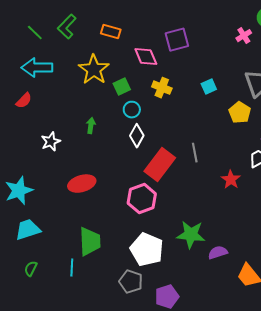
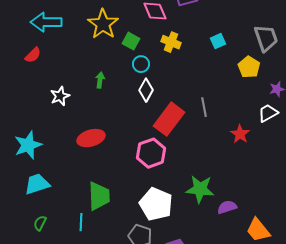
green square: (122, 87) -> (131, 41), turned -36

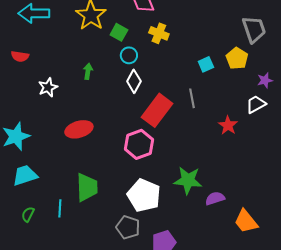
cyan square: (218, 41) -> (206, 64), moved
red semicircle: (33, 55) -> (20, 56), moved, turned 54
cyan line: (81, 222) -> (60, 208), moved

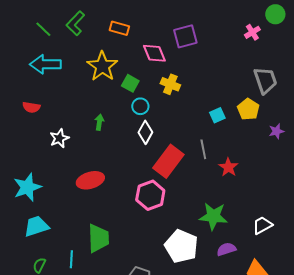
white trapezoid: (256, 104) -> (262, 225), moved
red star: (228, 125) -> (228, 167), moved
green star: (188, 180) -> (213, 216), moved
white pentagon: (144, 195) -> (181, 246), moved

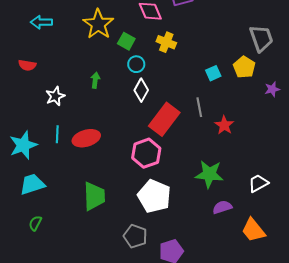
cyan arrow: (45, 64) -> (41, 22), size x0.7
white pentagon: (181, 246) -> (154, 196), moved
cyan line: (71, 259) -> (57, 134), moved

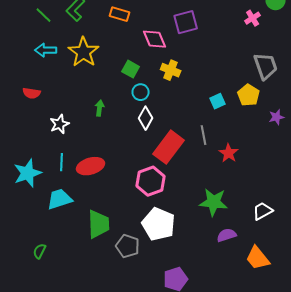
yellow star: (98, 24) -> (84, 52), moved
cyan trapezoid: (32, 184) -> (60, 199), moved
gray pentagon: (135, 236) -> (128, 246), moved

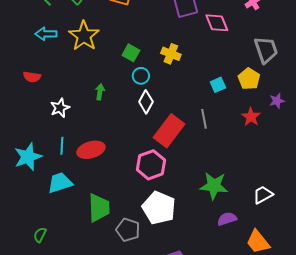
pink diamond: (155, 39) -> (217, 23), moved
red star: (229, 153) -> (251, 117), moved

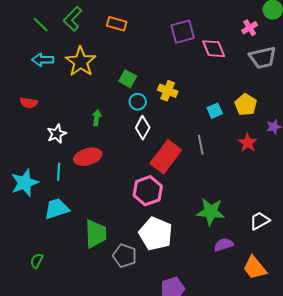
gray trapezoid: (266, 50) -> (263, 58), moved, turned 96
yellow cross: (171, 54) -> (168, 91), moved
red ellipse: (91, 150) -> (88, 157), moved

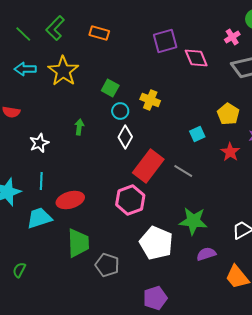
cyan square: (215, 111) -> (197, 134), moved
gray line: (201, 145) -> (183, 171), moved, turned -48
red ellipse: (88, 157) -> (70, 200), moved
white pentagon: (156, 234) -> (156, 243), moved

